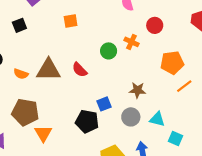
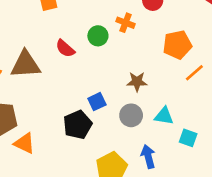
red semicircle: (80, 70) -> (65, 48), moved
black pentagon: (87, 121) -> (78, 125), turned -30
orange triangle: (43, 133) -> (24, 143), turned -30

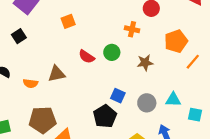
green circle: (98, 36) -> (112, 52), moved
brown triangle: (25, 64) -> (57, 74), size x0.7
brown star: (137, 82) -> (145, 63), moved
blue square: (97, 102) -> (118, 96), turned -32

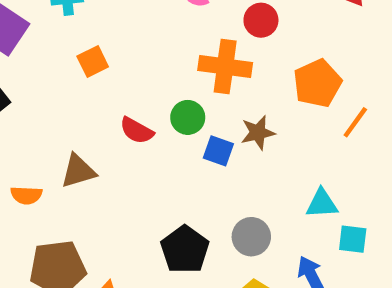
orange cross: (132, 29) -> (225, 66), size x1.6
blue square: (118, 96) -> (218, 151), moved
gray circle: (147, 103) -> (251, 237), moved
cyan square: (195, 115) -> (353, 239), moved

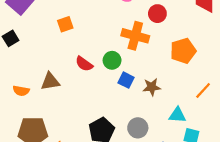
orange line: (355, 122) -> (203, 90), moved
brown star: (258, 133) -> (152, 87), moved

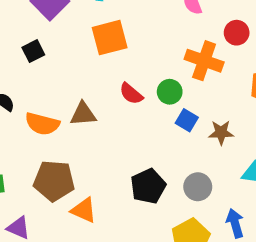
orange square: (65, 24) -> (110, 38), size x1.6
orange semicircle: (21, 91) -> (42, 124), size x1.5

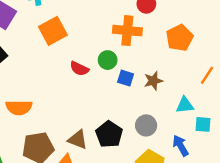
brown triangle: (83, 114) -> (78, 140), moved, turned 40

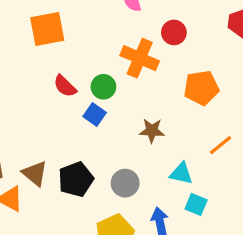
blue square: (126, 78) -> (95, 114), moved

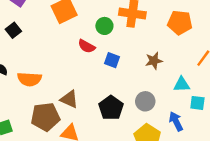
green circle: (103, 87) -> (104, 26), moved
orange pentagon: (201, 88) -> (180, 22), turned 30
brown triangle: (35, 173) -> (69, 99), moved

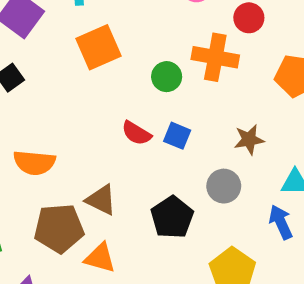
red semicircle: (87, 46) -> (136, 133), moved
gray circle: (145, 101) -> (224, 186), moved
blue arrow: (176, 121) -> (281, 222), moved

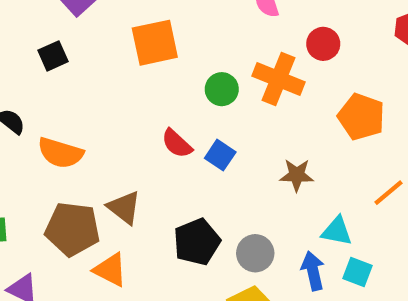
gray circle: (224, 186) -> (255, 253), moved

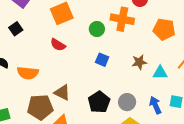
red semicircle: (177, 143) -> (58, 45), moved
cyan triangle: (337, 231) -> (160, 73), moved

